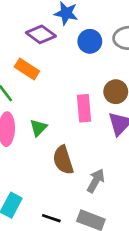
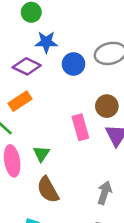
orange rectangle: (27, 69) -> (20, 101), turned -55
brown semicircle: (63, 160) -> (48, 190), moved

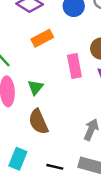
orange rectangle: (20, 101) -> (42, 38), moved

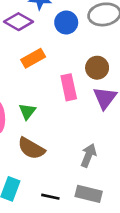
brown semicircle: (38, 122) -> (31, 148), turned -35

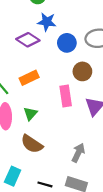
orange rectangle: (33, 58) -> (29, 78), moved
brown circle: (97, 68) -> (82, 71), moved

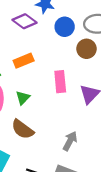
brown circle: (82, 71) -> (87, 49), moved

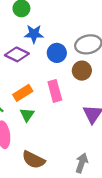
pink rectangle: (60, 82) -> (55, 91), moved
green triangle: (23, 98) -> (27, 115), moved

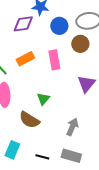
purple diamond: (17, 54) -> (23, 24), turned -40
green triangle: (27, 115) -> (43, 99), moved

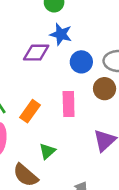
orange rectangle: (25, 59) -> (30, 111), moved, turned -36

